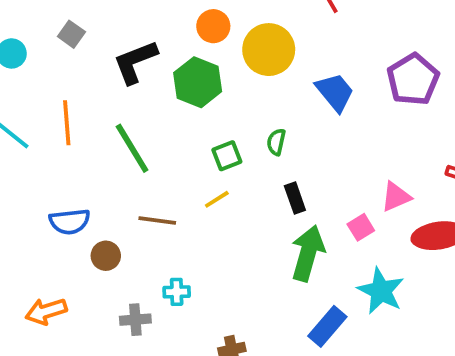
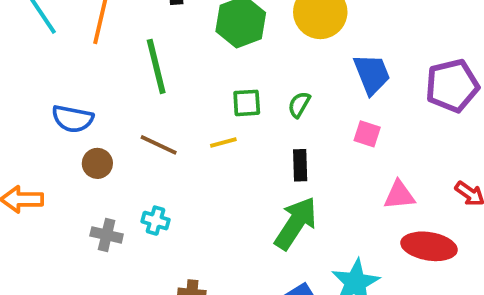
pink square: (361, 227) -> (367, 134), moved, turned 32

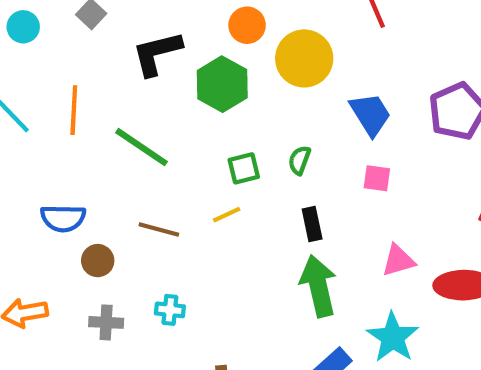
green line: (156, 66) -> (141, 147), turned -32
pink triangle: (399, 195) -> (398, 260), moved
green arrow: (296, 223) -> (318, 286), turned -36
gray cross: (107, 235) -> (106, 322), moved

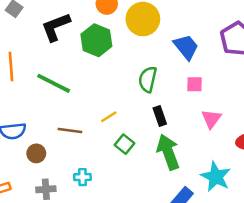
green semicircle: (299, 160) -> (148, 79), size x1.5
green square: (244, 168) -> (124, 144), moved, turned -30
pink triangle: (398, 260) -> (211, 119), moved, turned -30

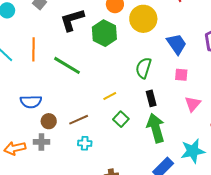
brown line: (70, 131) -> (79, 120), moved, turned -36
cyan star: (216, 177) -> (193, 151), turned 30
gray cross: (46, 189) -> (41, 142), moved

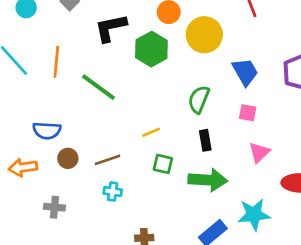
green square: (121, 119) -> (163, 164), turned -35
green arrow: (156, 128) -> (208, 180), turned 104
gray cross: (41, 142) -> (54, 207), moved
orange arrow: (15, 148) -> (23, 167), moved

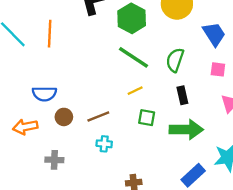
green line: (98, 87) -> (133, 57), moved

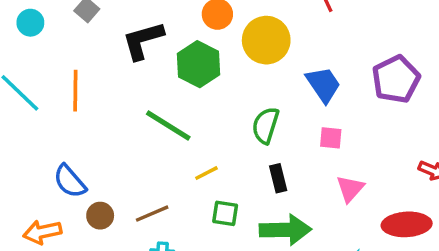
green line: (133, 57) -> (168, 125), moved
blue semicircle: (44, 94) -> (70, 181), turned 50

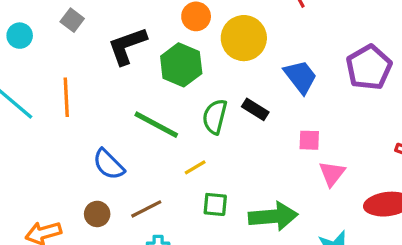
green semicircle: (266, 125) -> (215, 117), moved
pink square: (331, 138) -> (309, 140), moved
black rectangle: (278, 178) -> (255, 109), moved, turned -40
blue semicircle: (70, 181) -> (109, 164), moved

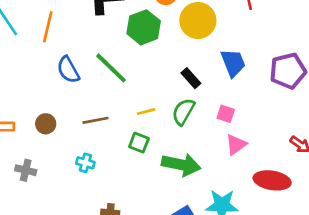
green semicircle: (215, 117) -> (183, 112), moved
blue semicircle: (109, 164) -> (68, 70), moved
yellow line: (195, 167) -> (146, 112), moved
brown line: (146, 209) -> (96, 120), moved

